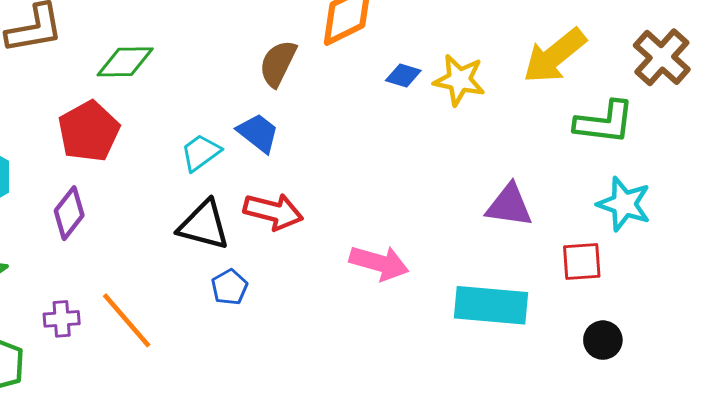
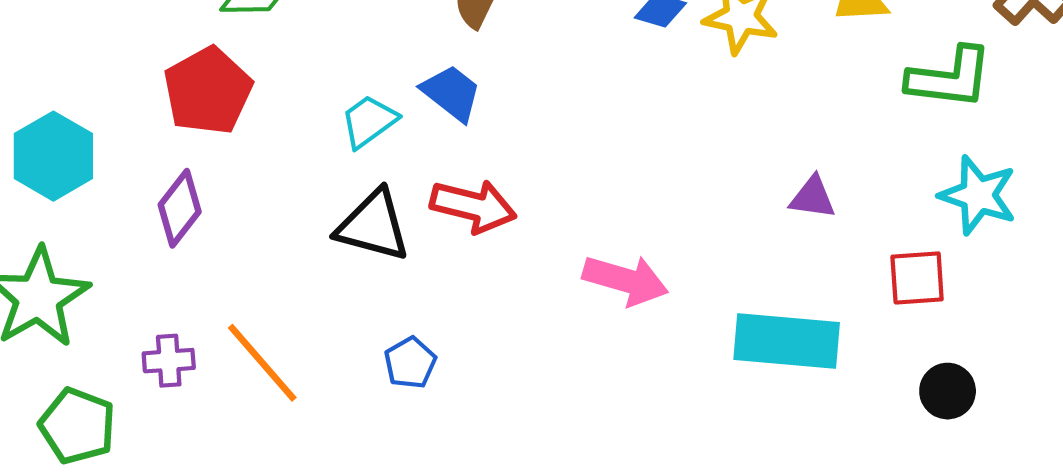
purple triangle: (509, 205) -> (813, 197), size x0.7
blue pentagon: (229, 287) -> (410, 363), moved

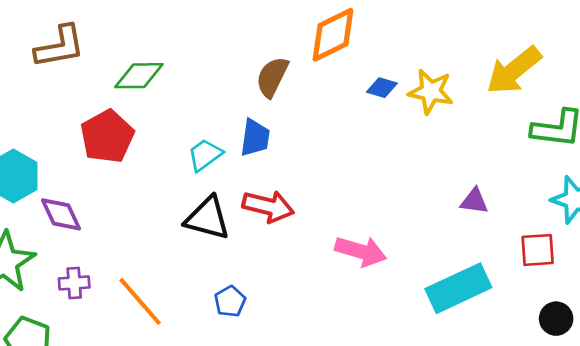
blue trapezoid: (452, 93) -> (255, 138), turned 60
purple diamond: (180, 208) -> (61, 214), moved, turned -63
cyan rectangle: (787, 341) -> (458, 288), turned -30
purple cross: (169, 361) -> (74, 283), moved

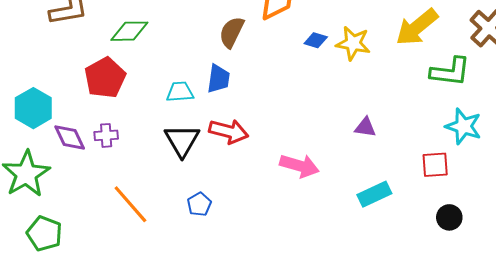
cyan trapezoid: (205, 155) -> (180, 92), turned 32
purple triangle: (474, 201) -> (365, 127), moved
black triangle: (208, 218) -> (182, 140), turned 45
purple cross: (74, 283) -> (106, 135), moved
cyan rectangle: (458, 288) -> (374, 194), size x0.7

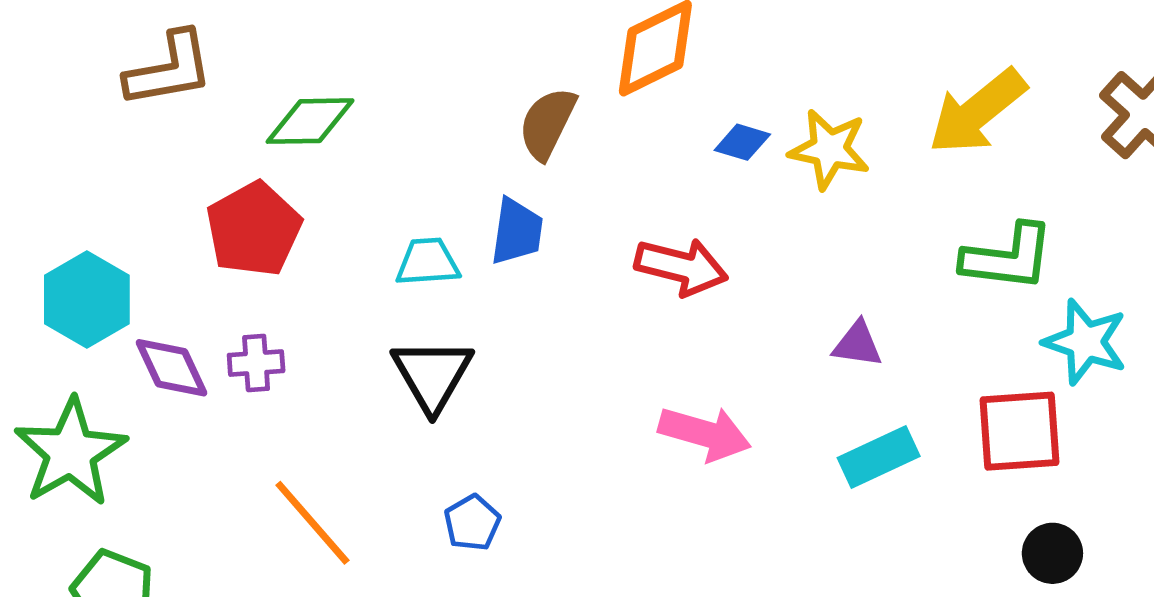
green L-shape: (450, 72) -> (1008, 257), moved
red arrow: (229, 131) -> (681, 267), moved
red square: (435, 165) -> (1020, 431), size x1.4
cyan rectangle: (374, 194) -> (879, 457), moved

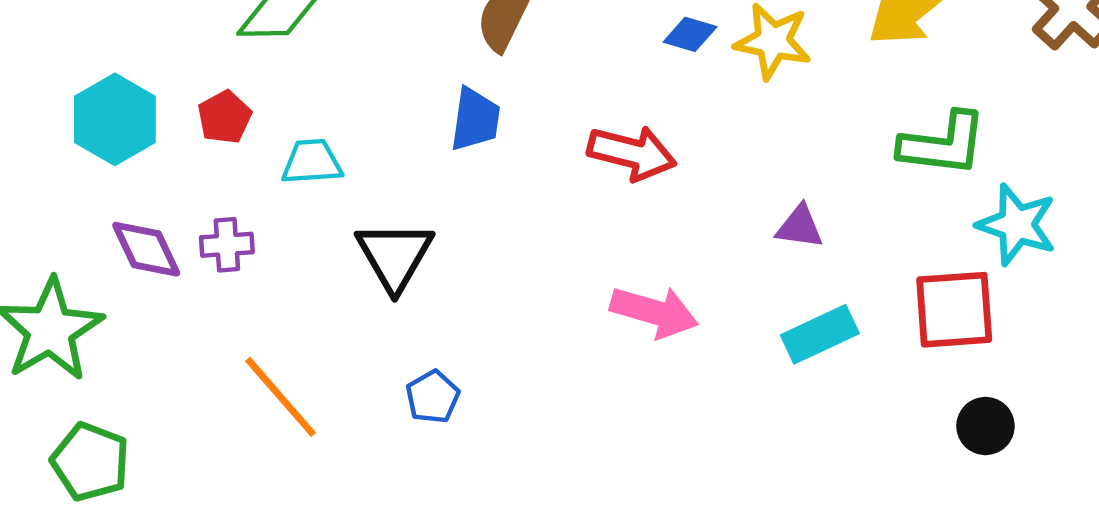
red pentagon: (254, 229) -> (225, 117), size x0.6
cyan trapezoid: (428, 262) -> (312, 162), moved
cyan hexagon: (87, 300) -> (115, 119), moved

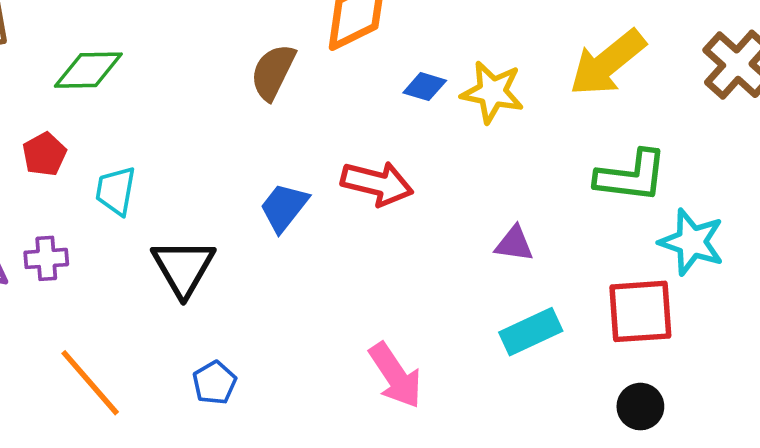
blue trapezoid: (475, 119) -> (284, 207), moved, turned -150
cyan trapezoid: (312, 162) -> (116, 191), turned -76
pink arrow: (654, 312) -> (395, 375), moved, turned 40
black circle: (985, 426) -> (640, 407), moved

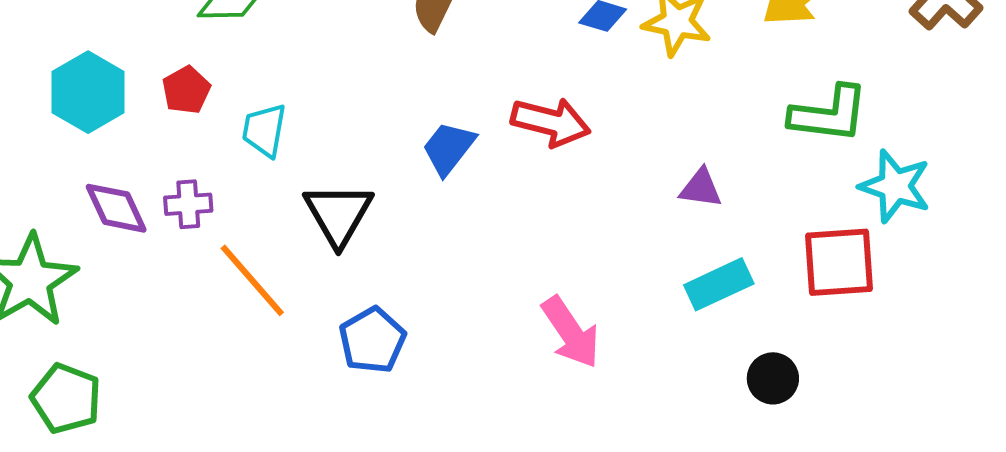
orange line: (90, 383) -> (252, 280), moved
blue pentagon: (214, 383) -> (372, 340), size x1.4
black circle: (640, 407) -> (773, 378), moved

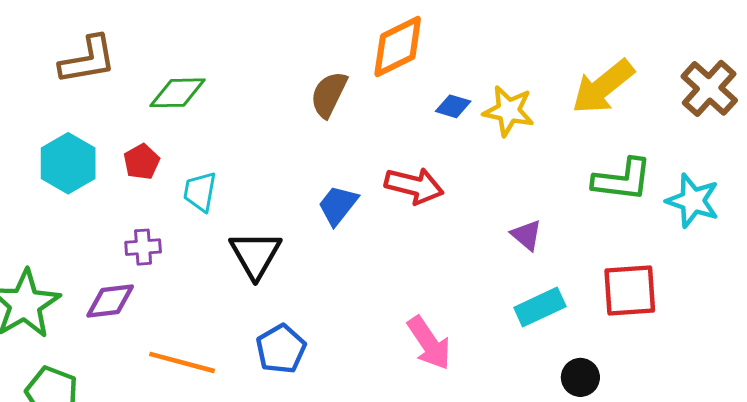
cyan star: (895, 186) -> (693, 201), moved
purple triangle: (701, 188) -> (526, 235), turned 32
purple diamond: (116, 208) -> (110, 301), moved, turned -72
orange line: (252, 280) -> (182, 362), moved, turned -34

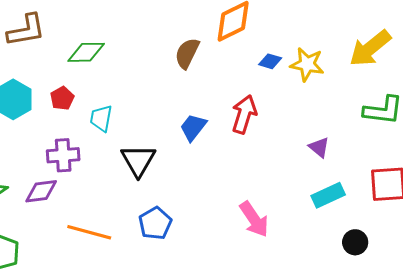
red arrow: (414, 186) -> (244, 114), turned -87
purple cross: (143, 247) -> (63, 155), size x1.4

